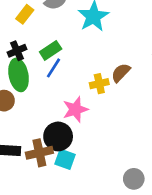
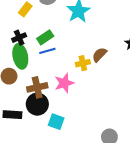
blue line: (53, 68) -> (47, 51), turned 42
black circle: (58, 136) -> (37, 104), moved
brown cross: (39, 153) -> (37, 87), moved

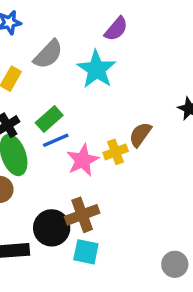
pink star: (64, 83) -> (83, 160), moved
brown cross: (37, 87) -> (82, 215), moved

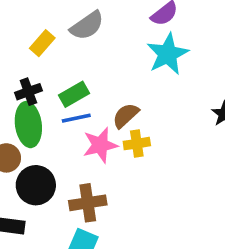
cyan star: (96, 69) -> (168, 54), moved
brown semicircle: (140, 135) -> (126, 116), moved
black circle: (52, 228) -> (36, 185), moved

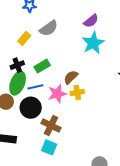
blue line: (76, 118) -> (35, 87), moved
green ellipse: (28, 125) -> (18, 83), turned 30
black circle: (36, 185) -> (31, 108), moved
brown cross: (88, 203) -> (51, 125), turned 36

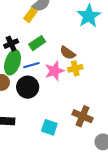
yellow rectangle: (24, 38) -> (30, 15), moved
brown semicircle: (71, 77) -> (68, 53), turned -98
brown cross: (51, 125) -> (83, 116), moved

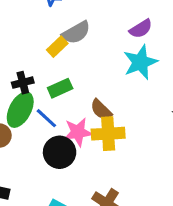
blue line: (31, 65) -> (46, 118), turned 49
yellow cross: (75, 68) -> (108, 134), size x1.5
black circle: (28, 87) -> (60, 152), moved

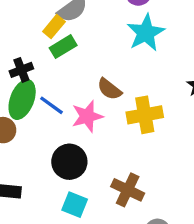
green rectangle: (60, 88) -> (63, 47), moved
yellow cross: (108, 134) -> (145, 115), moved
black circle: (60, 152) -> (69, 162), moved

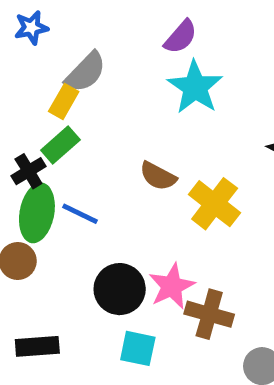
green rectangle: (63, 47) -> (60, 145), moved
yellow cross: (145, 115) -> (215, 204), turned -32
pink star: (87, 116) -> (172, 286), moved

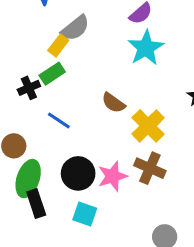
green ellipse: (37, 213) -> (28, 179), moved
brown cross: (209, 314) -> (150, 168), moved
black rectangle: (37, 346) -> (36, 203), moved, turned 68

